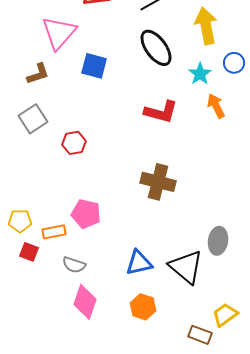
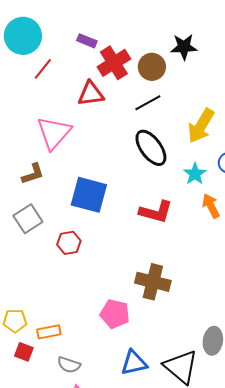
yellow arrow: (206, 26) -> (201, 126), turned -138
blue square: (94, 66) -> (89, 195), moved, size x1.4
pink pentagon: (86, 214) -> (115, 314), moved

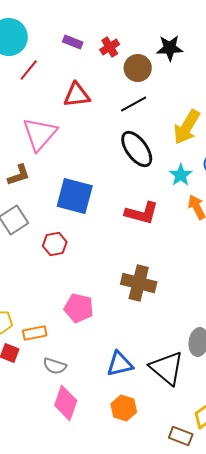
red cross: (114, 63) -> (110, 47), moved, size x0.6
pink pentagon: (115, 314) -> (79, 308), moved

